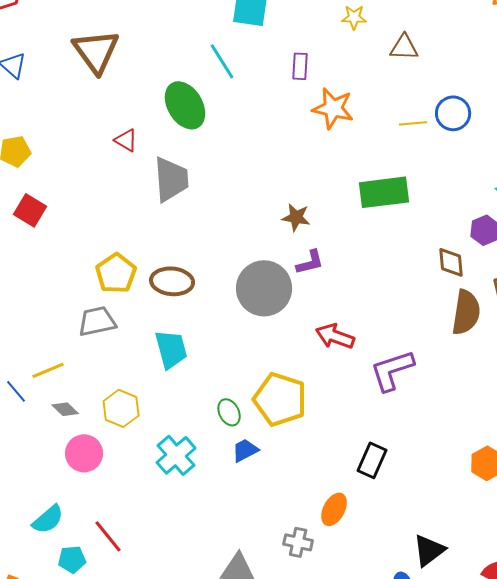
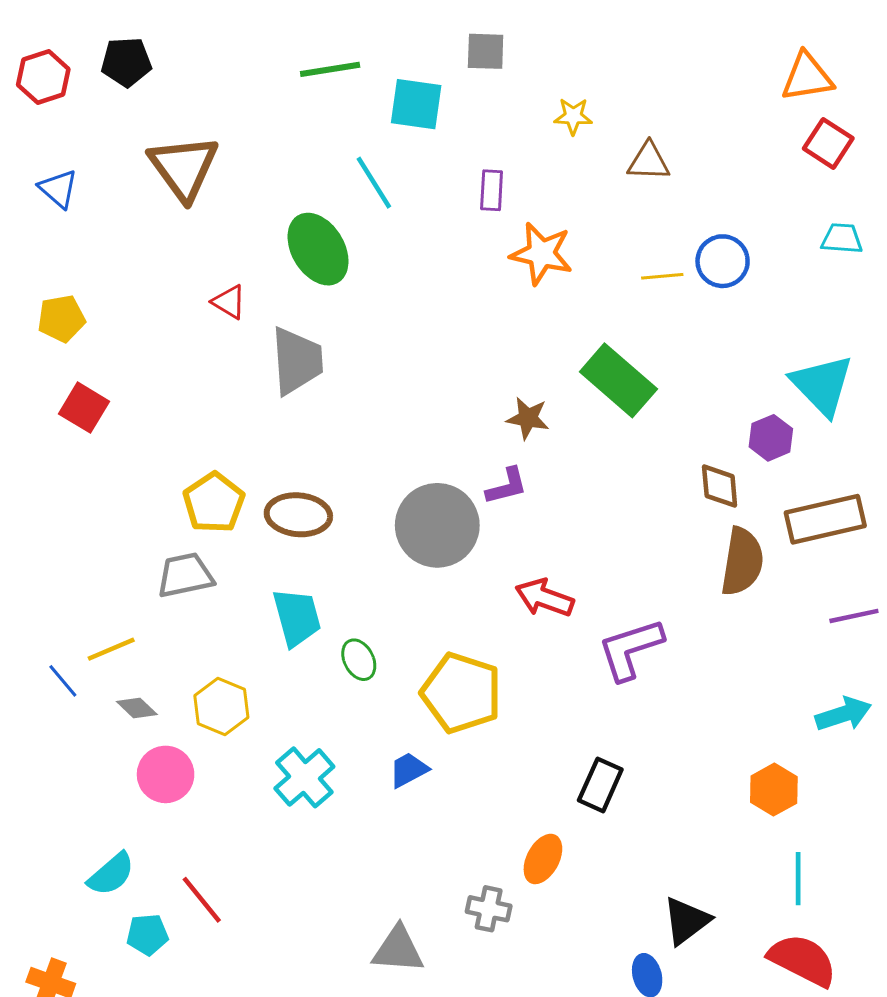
green rectangle: (384, 192) -> (618, 380), turned 48
brown star: (296, 217) -> (528, 418), moved
green ellipse: (229, 412) -> (359, 660), moved

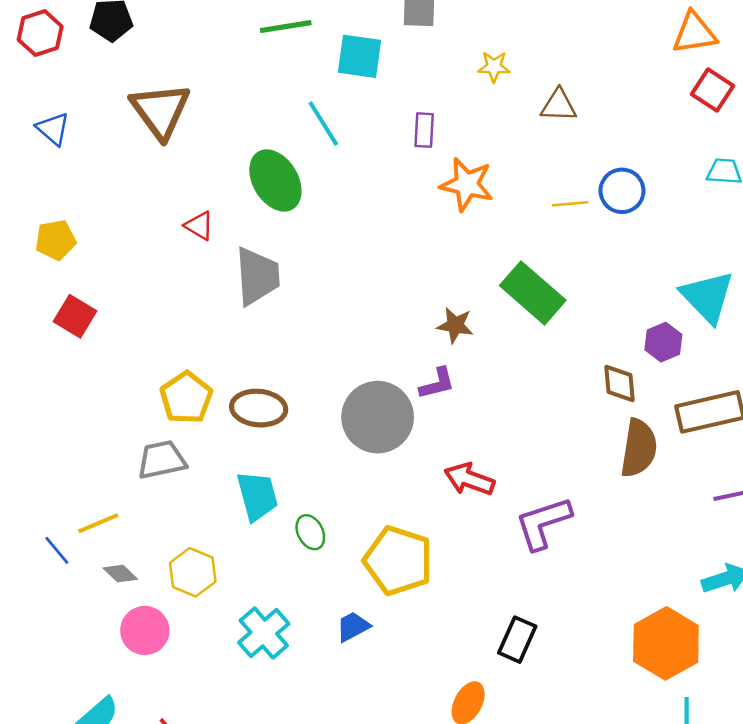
orange hexagon: (774, 790) -> (666, 643), size x1.6

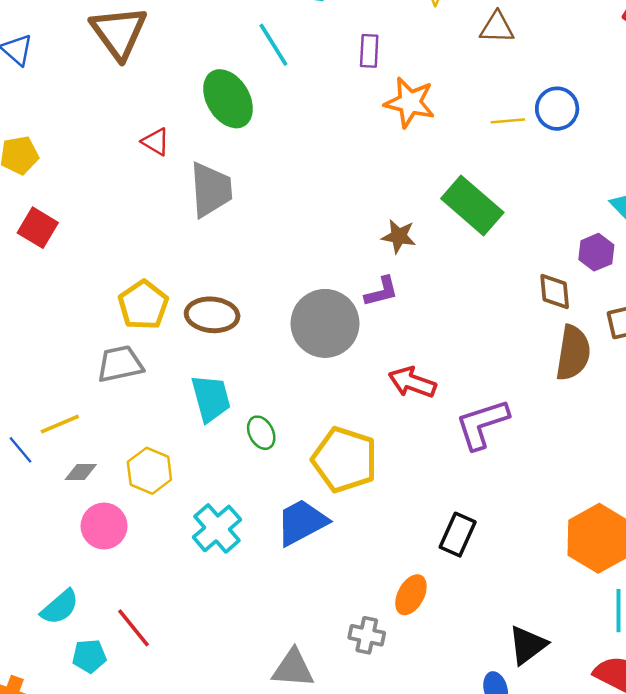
gray diamond: (120, 574) -> (81, 472), turned -44
blue trapezoid: (353, 627) -> (302, 522), size x1.6

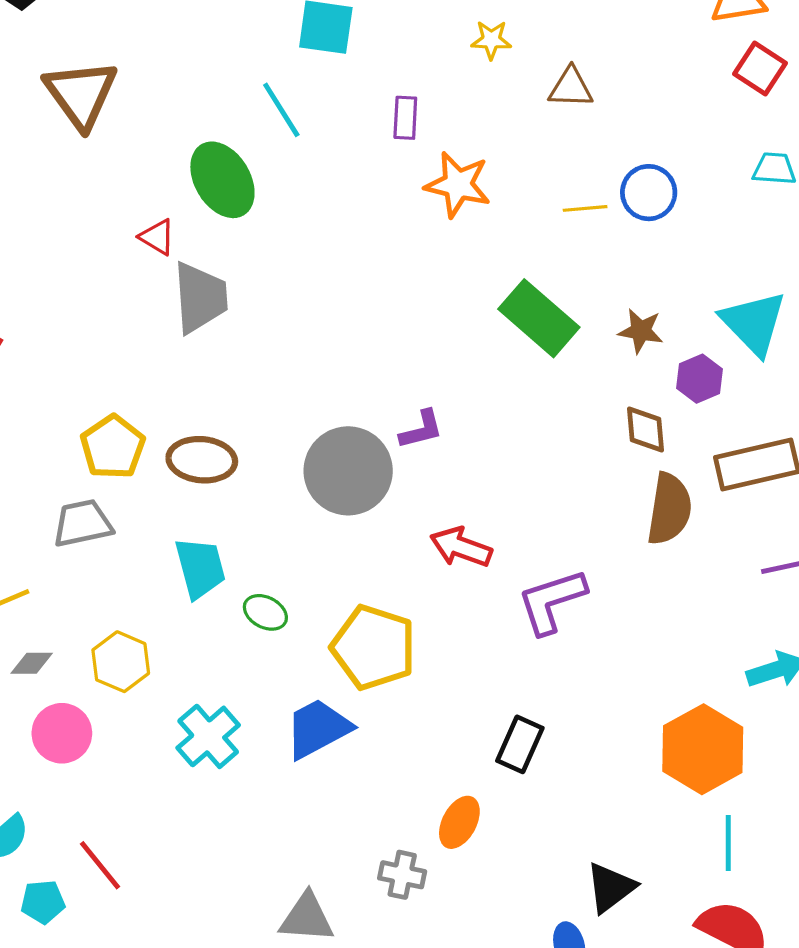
red triangle: (156, 142) -> (157, 237), moved
brown star: (399, 236) -> (641, 331), moved
green ellipse: (261, 433) -> (265, 612), turned -36

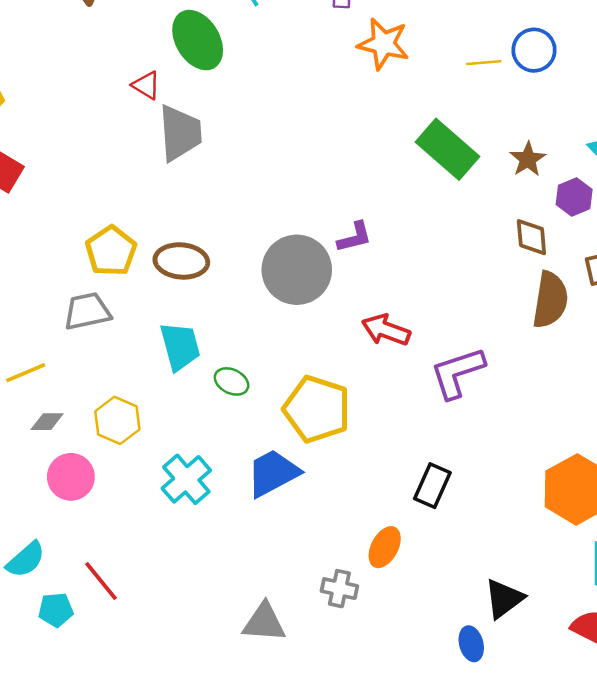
brown star: (641, 331) -> (528, 159), turned 30

